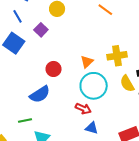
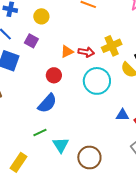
orange triangle: (87, 62) -> (67, 51), moved, turned 32
red arrow: (83, 109) -> (86, 52), moved
blue triangle: (92, 128) -> (122, 115), moved

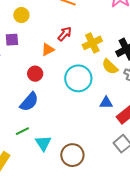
purple square: (31, 41) -> (12, 40), turned -32
red arrow: (86, 52) -> (65, 34), moved, turned -56
blue triangle: (122, 115) -> (106, 103), moved

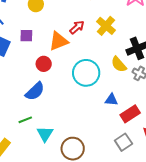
purple square: (12, 40) -> (26, 36), moved
yellow cross: (92, 43) -> (106, 26), moved, turned -30
orange triangle: (48, 50) -> (59, 41), size x1.5

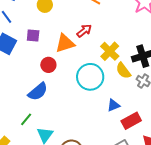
yellow cross: (106, 26) -> (110, 51), moved
blue triangle: (111, 100) -> (114, 105), turned -32
green line: (25, 120) -> (26, 119), turned -32

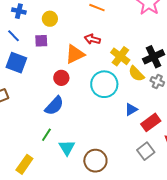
red arrow: (84, 31) -> (92, 39), turned -119
purple square: (33, 36) -> (41, 41), moved

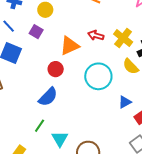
red arrow: (92, 39) -> (96, 35), moved
purple square: (41, 41) -> (36, 32), turned 32
yellow cross: (120, 56) -> (123, 38), moved

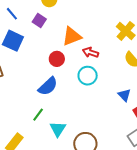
red arrow: (96, 35) -> (91, 52), moved
cyan circle: (98, 76) -> (88, 76), moved, size x0.7
blue triangle: (125, 102) -> (124, 95), turned -48

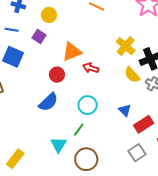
blue line: (12, 14) -> (12, 30), turned -40
cyan circle: (88, 76) -> (88, 105), moved
green line: (38, 115) -> (79, 130), moved

